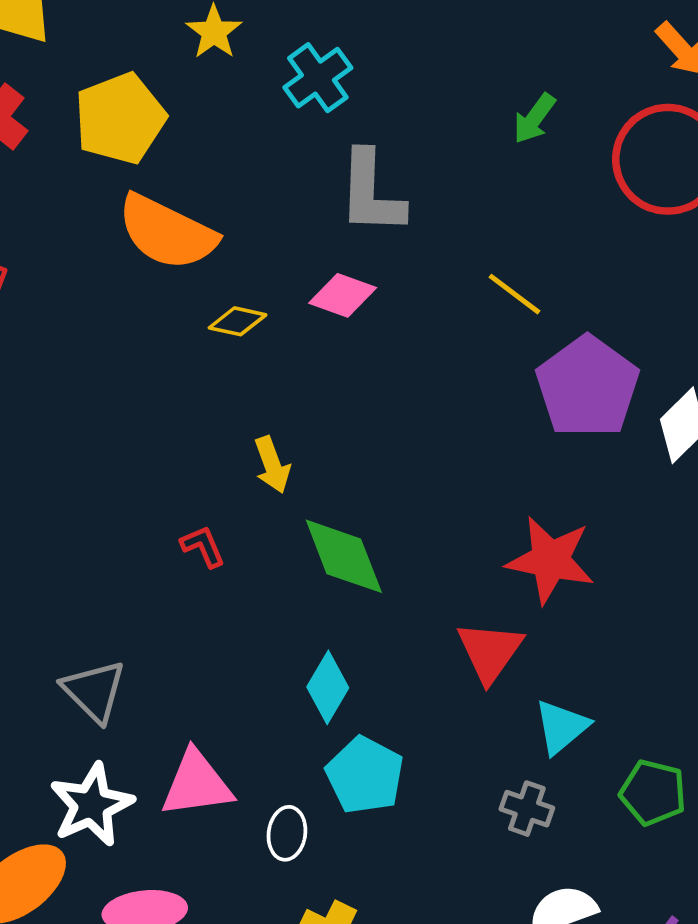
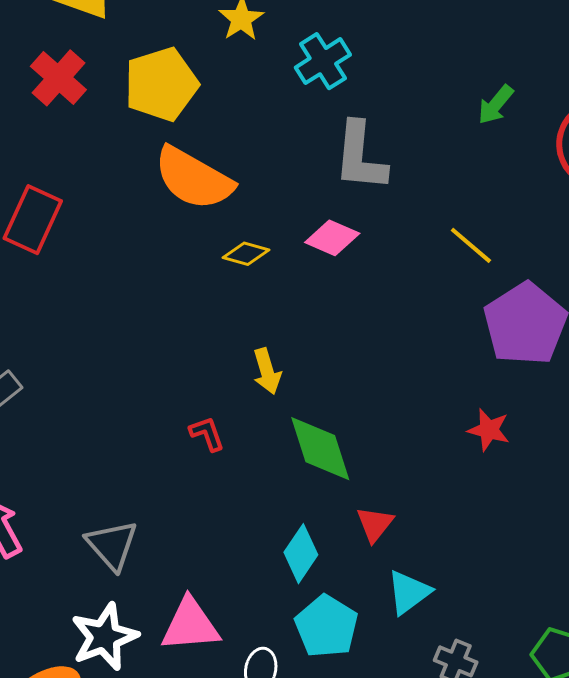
red star: (550, 560) -> (489, 430), moved, size x0.6
red triangle: (490, 652) -> (375, 524), moved, size x0.7
cyan triangle: (562, 727) -> (409, 592), moved

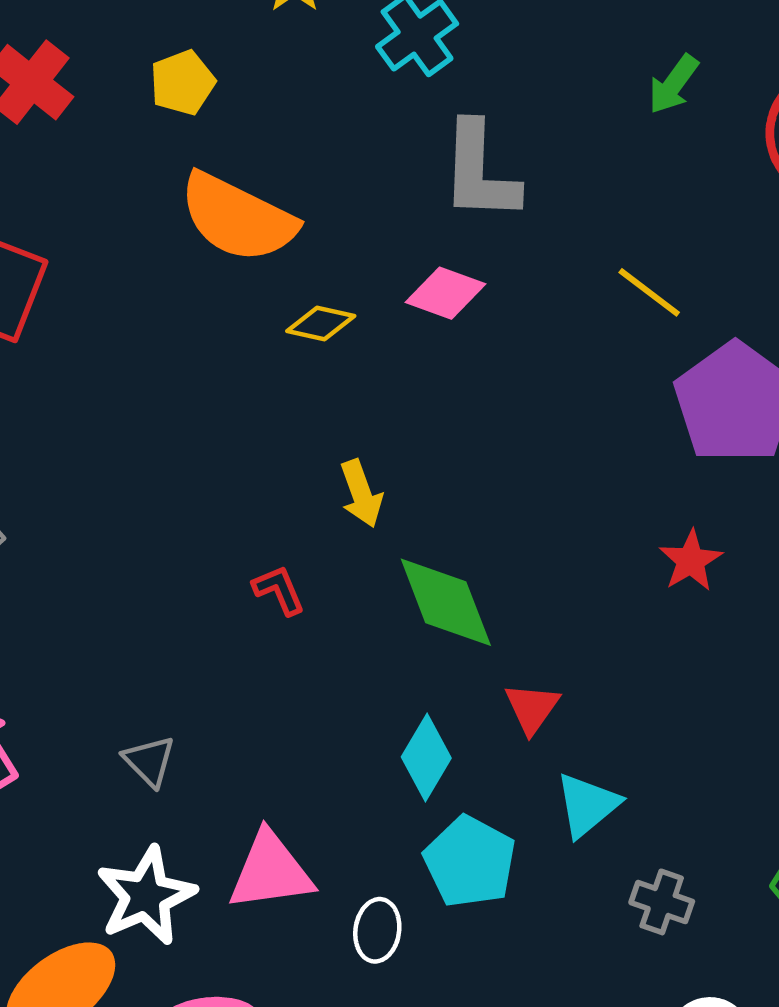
yellow pentagon: (161, 84) -> (182, 83), size x0.6
red star: (489, 430) -> (691, 561), turned 30
gray triangle: (112, 545) -> (149, 761), size x0.7

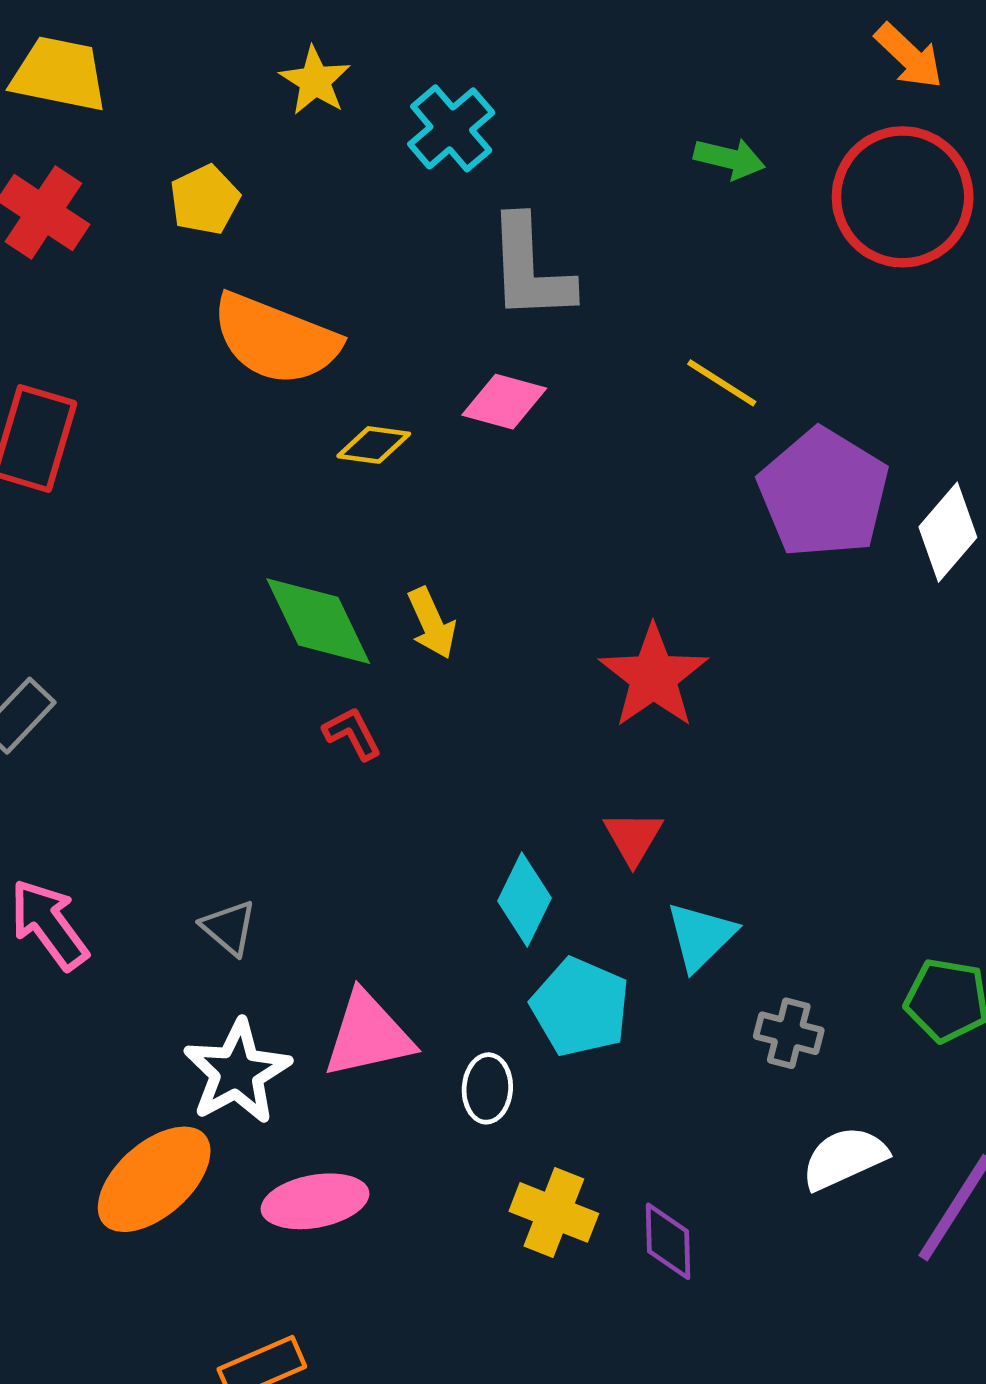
green arrow: (673, 84) -> (729, 159), turned -108
red star: (691, 561) -> (654, 677), moved, size x1.6
green diamond: (446, 602) -> (318, 621), moved

